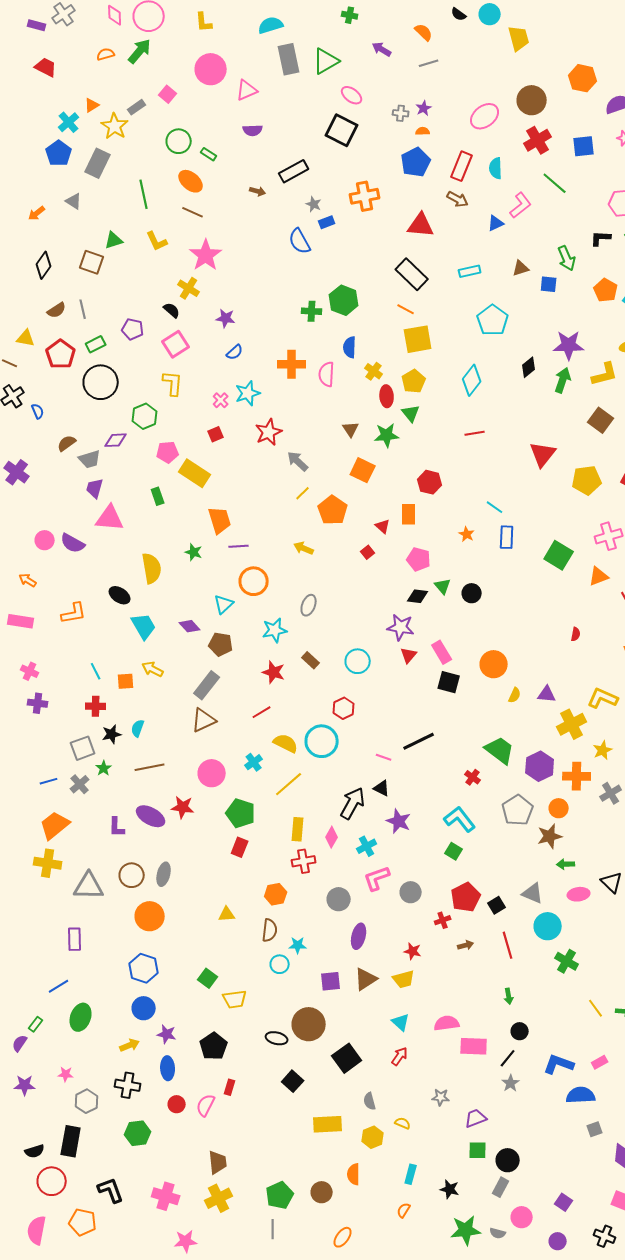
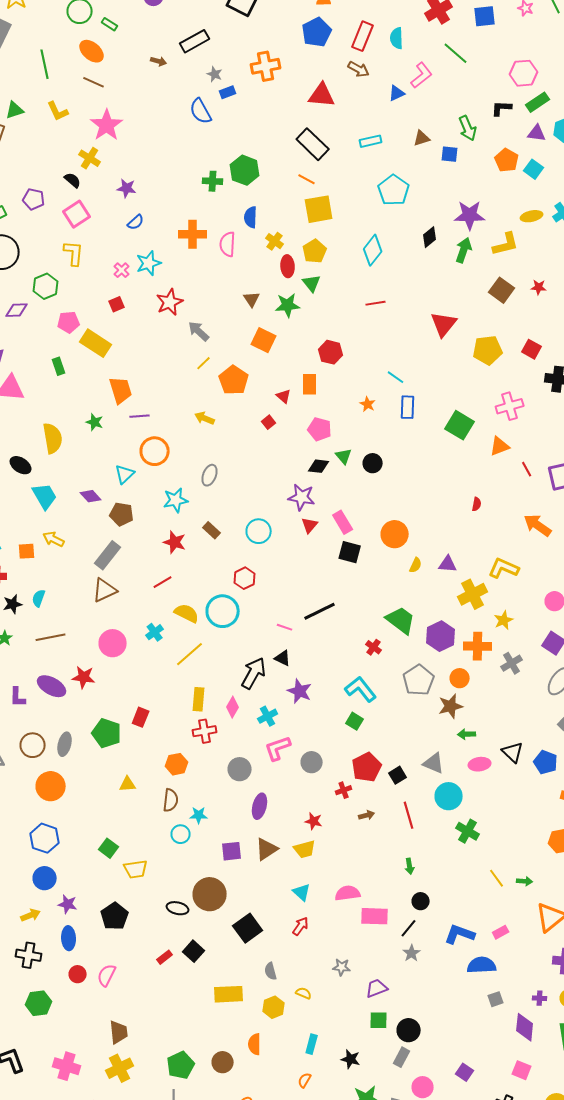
green pentagon: (241, 813) -> (107, 733), moved
red rectangle: (230, 1087) -> (165, 957), moved, turned 35

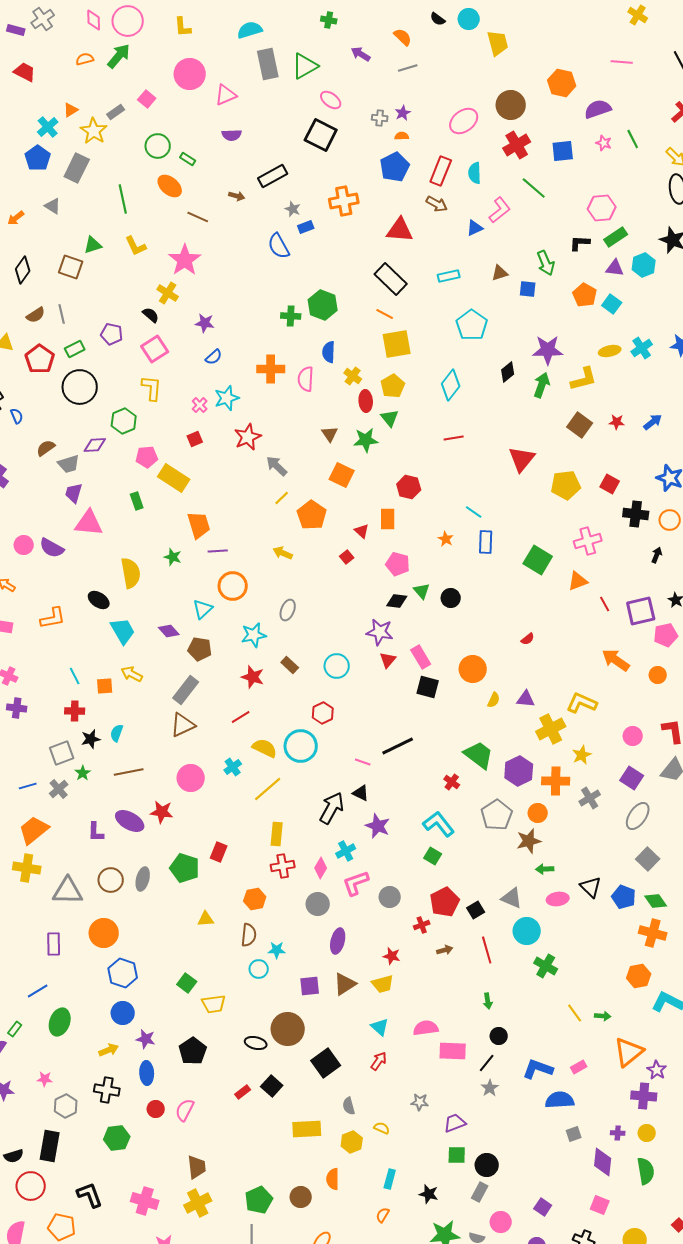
brown line: (94, 82) -> (198, 217), moved
red semicircle: (477, 504) -> (528, 639), moved, turned 40
pink diamond: (233, 707) -> (321, 868), moved
orange circle: (51, 786) -> (104, 933), moved

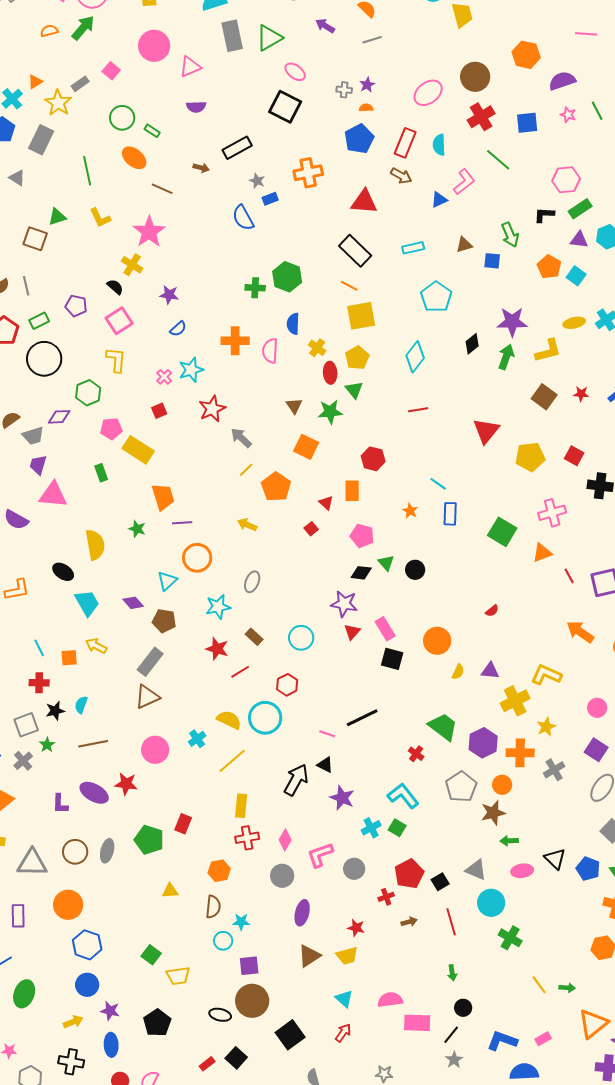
red line: (241, 717) -> (240, 672), moved
cyan cross: (346, 851) -> (371, 828), moved
purple square: (310, 986) -> (249, 966), moved

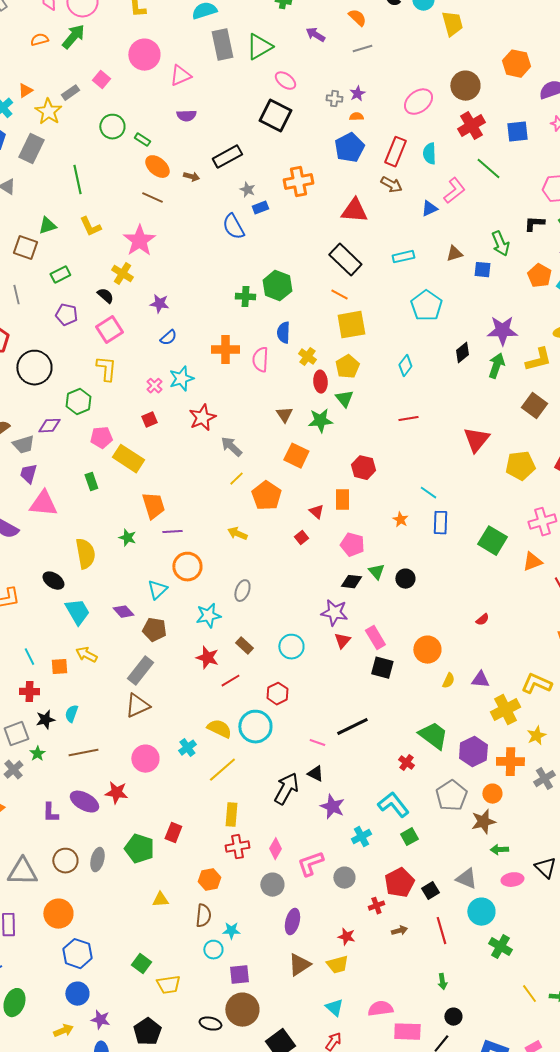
orange ellipse: (134, 158) -> (157, 167), moved
green rectangle: (39, 321) -> (60, 275), moved
cyan diamond: (415, 357) -> (405, 366), size x0.7
green square: (397, 828) -> (409, 837), moved, turned 30

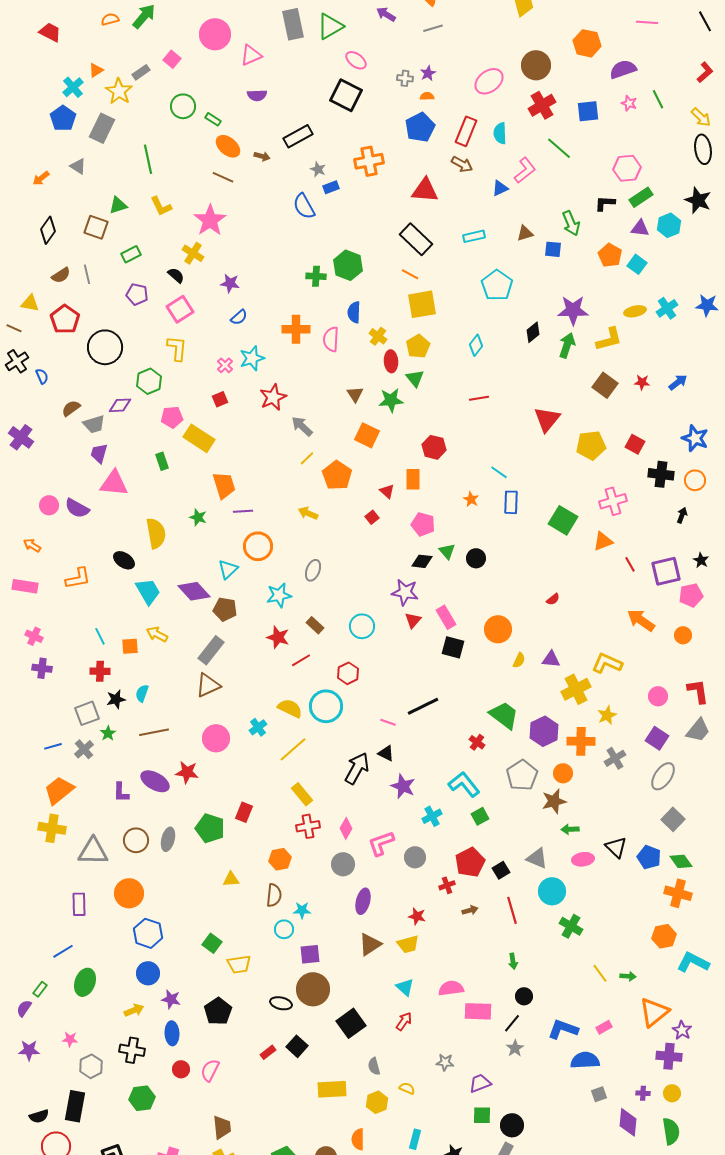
purple diamond: (123, 612) -> (194, 591), size x1.5
yellow rectangle: (231, 815) -> (302, 794), turned -45

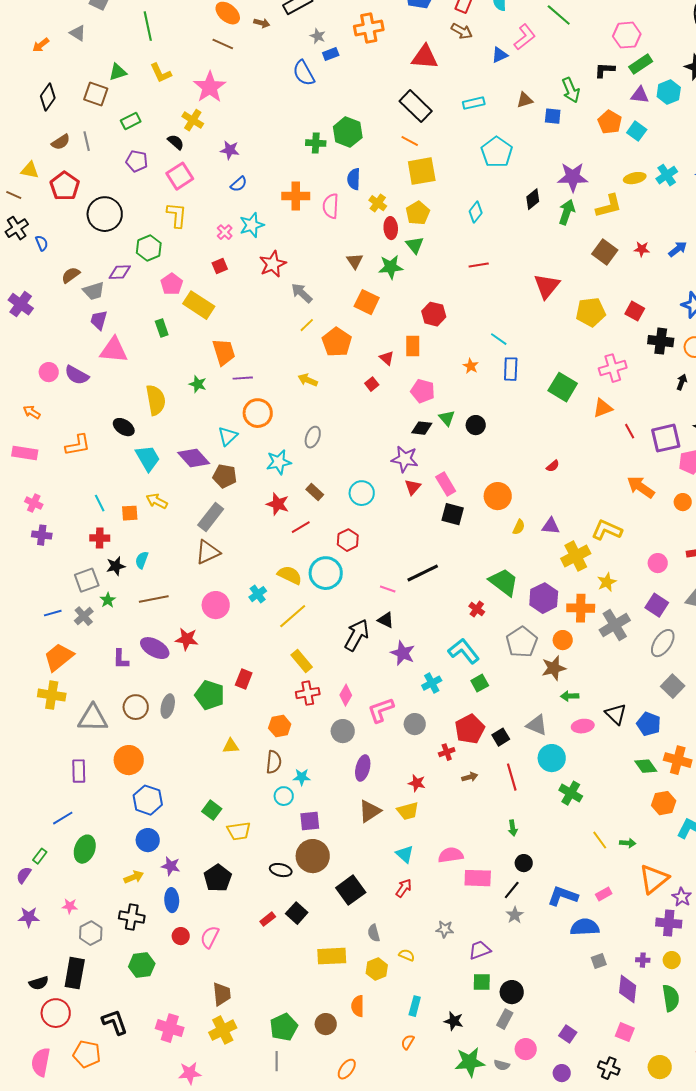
pink pentagon: (172, 417) -> (172, 284), turned -30
gray cross: (615, 758) -> (615, 625), size x1.4
green diamond: (681, 861) -> (646, 766), moved

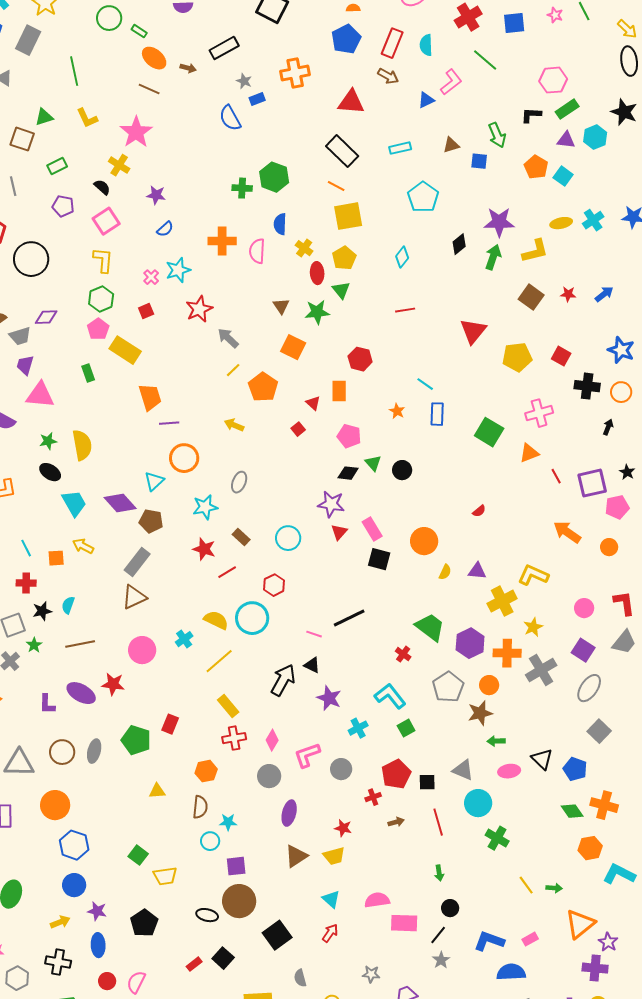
green hexagon: (149, 248) -> (101, 299), moved
green star: (198, 384) -> (48, 441), moved, turned -30
black square: (501, 737) -> (427, 782), turned 30

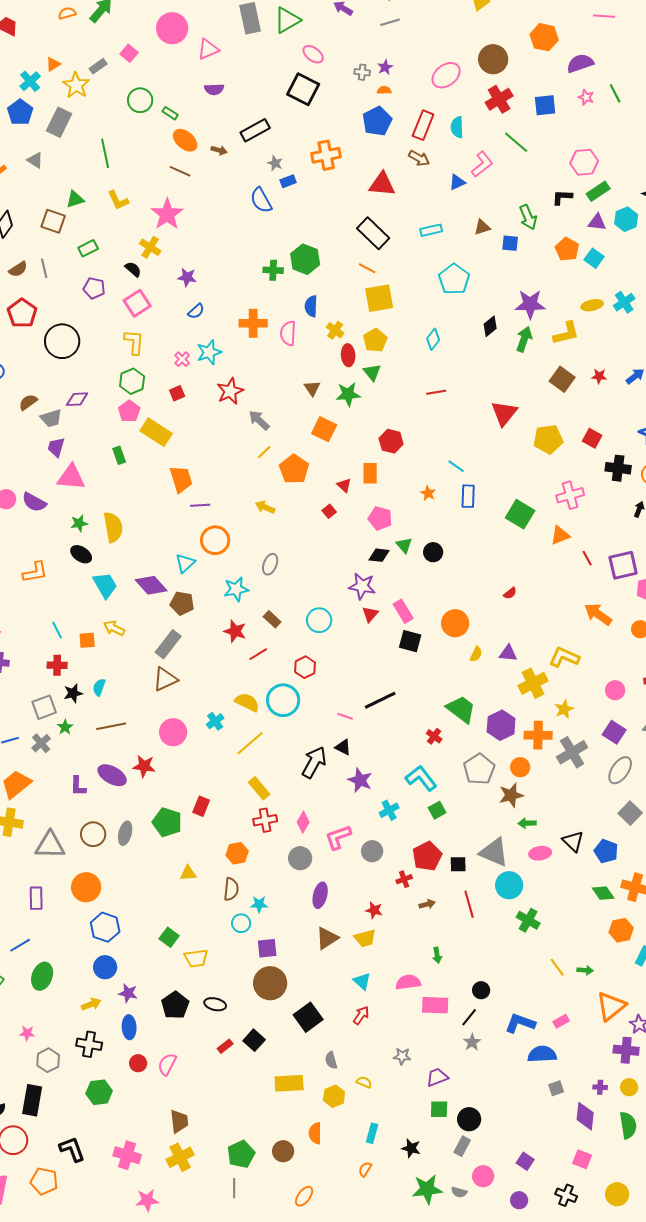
gray triangle: (463, 770) -> (494, 852), size x1.4
green arrow: (439, 873) -> (437, 955), moved
black ellipse: (207, 915) -> (215, 1004), moved

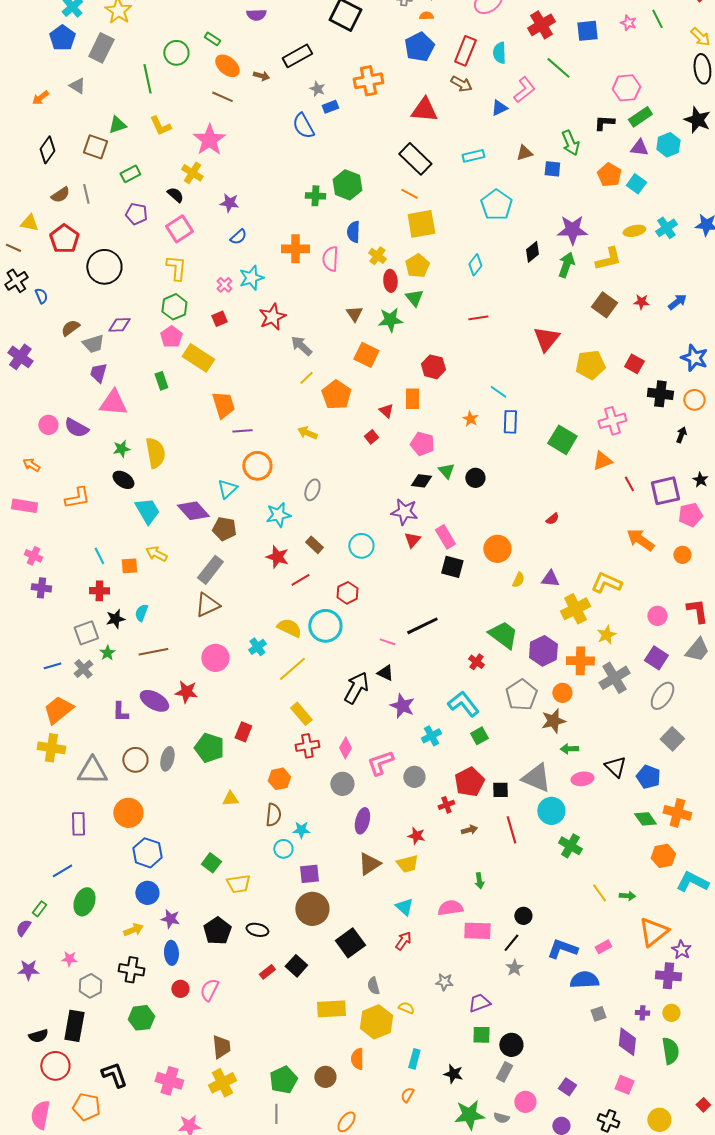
green circle: (140, 100) -> (176, 53), moved
yellow hexagon: (334, 1096) -> (376, 1022), size x1.5

